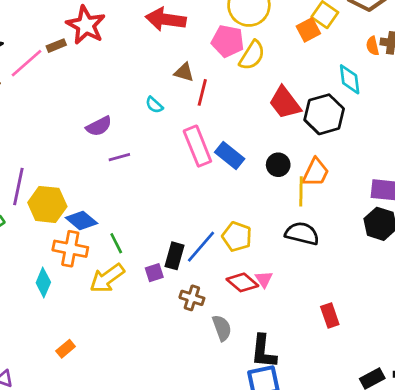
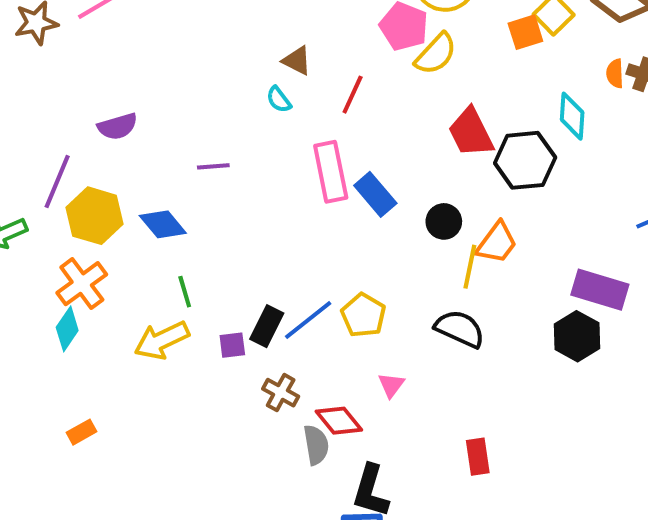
brown triangle: (184, 72) -> (297, 61), moved
purple semicircle: (99, 126) -> (118, 126), moved
blue diamond: (81, 220) -> (163, 224), moved
orange cross: (70, 249) -> (82, 284), moved, turned 32
red diamond: (242, 282) -> (339, 421), moved

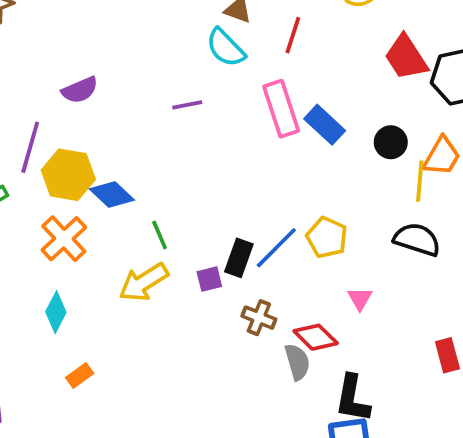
cyan semicircle: (279, 100) -> (226, 48), size x1.6
purple line: (213, 166) -> (187, 105), moved
blue diamond: (163, 224) -> (112, 195), moved
cyan diamond: (67, 329) -> (56, 312), moved

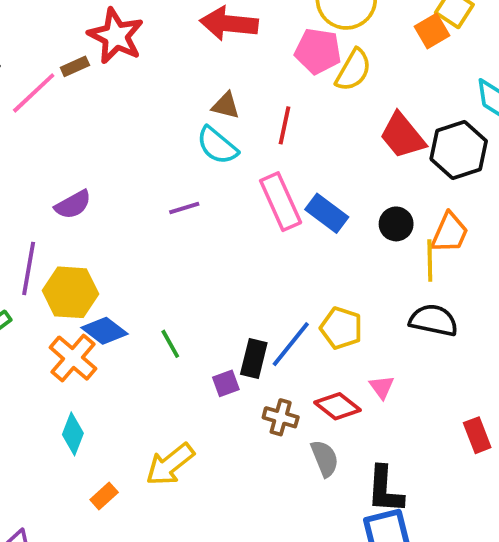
blue diamond: (112, 195) -> (105, 331), moved
yellow arrow: (144, 282) -> (170, 464), moved
red diamond: (316, 337) -> (338, 406), moved

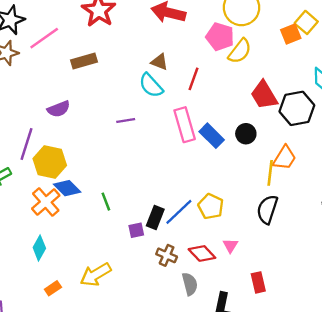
brown rectangle: (75, 66) -> (84, 61), moved, size x1.5
black circle: (396, 224) -> (246, 134), moved
black semicircle: (434, 320) -> (267, 209), turned -92
red rectangle: (477, 435) -> (258, 282), moved

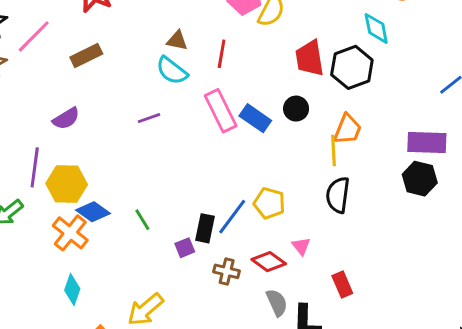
red trapezoid: (264, 95) -> (310, 58), turned 32
gray semicircle: (190, 284) -> (277, 303), moved

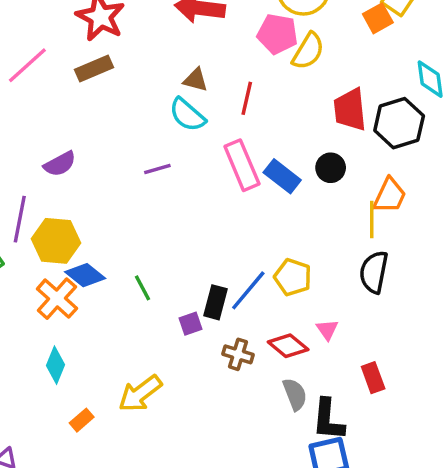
brown rectangle: (86, 55) -> (94, 69), moved

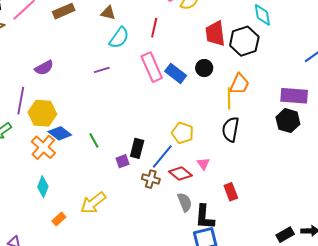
brown triangle: (196, 80) -> (108, 13), moved
cyan semicircle: (187, 115) -> (119, 38), turned -95
blue line: (248, 290) -> (162, 157), moved

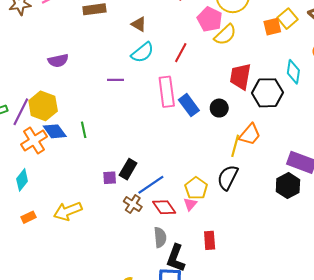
purple line: (21, 101) -> (21, 112), moved
yellow pentagon: (183, 133) -> (196, 188), moved
green line: (94, 140) -> (84, 130), moved

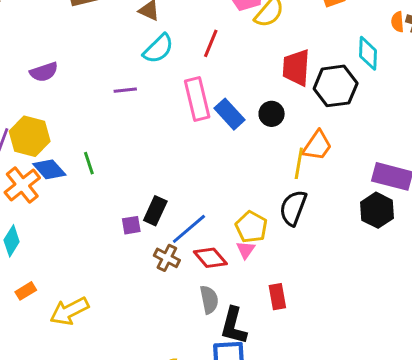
yellow arrow: (68, 211) -> (69, 311), moved

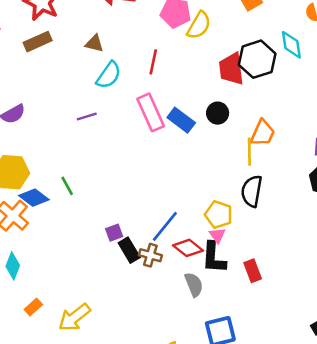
black hexagon: (336, 86) -> (257, 59), moved
black rectangle: (155, 211) -> (129, 250), moved, turned -45
black L-shape: (234, 326) -> (214, 258), moved

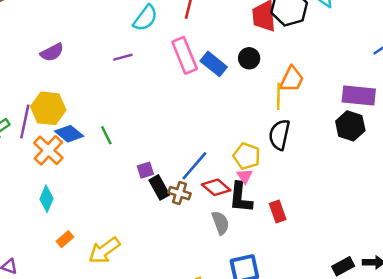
green line: (67, 186) -> (106, 135), moved

